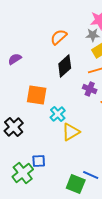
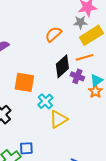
orange semicircle: (59, 37) -> (53, 34), moved
black diamond: (65, 66) -> (62, 66), moved

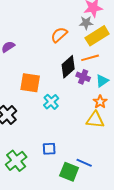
orange star: (95, 91) -> (100, 102), moved
yellow triangle: (58, 119) -> (95, 120), moved, turned 36
blue square: (26, 148) -> (49, 149), moved

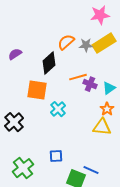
gray star: (86, 23) -> (86, 45), moved
orange line: (90, 58) -> (78, 77), moved
black diamond: (68, 67) -> (49, 63), moved

